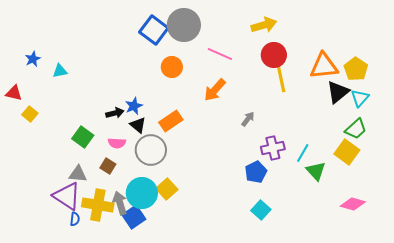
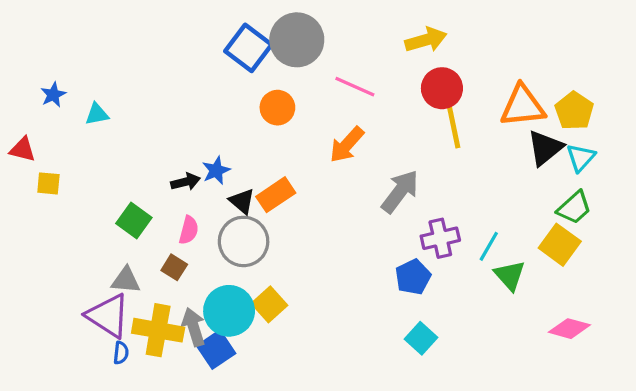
yellow square: (30, 114) -> (48, 183), turned -35
gray arrow: (248, 119) -> (400, 191), size x1.8
black triangle: (138, 125) -> (242, 201), moved
pink semicircle: (117, 143) -> (189, 230), turned -78

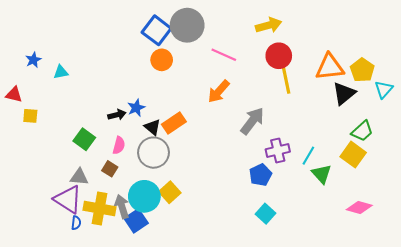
orange circle: (277, 108) -> (162, 60), moved
cyan triangle: (581, 158) -> (384, 89), moved

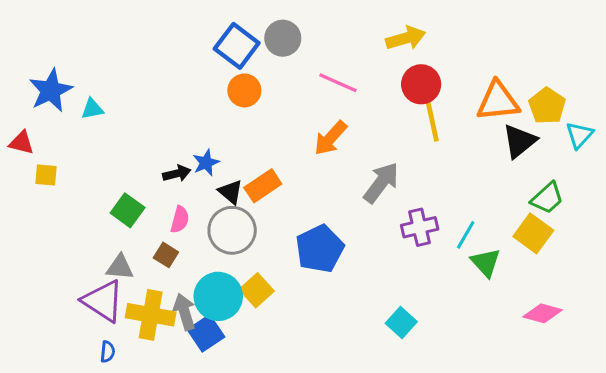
gray circle: (187, 25) -> (283, 38), size x0.7
blue star: (33, 60) -> (51, 90), size x1.8
blue pentagon: (260, 175) -> (320, 249), moved, size x1.4
blue semicircle: (76, 223) -> (108, 352), moved

